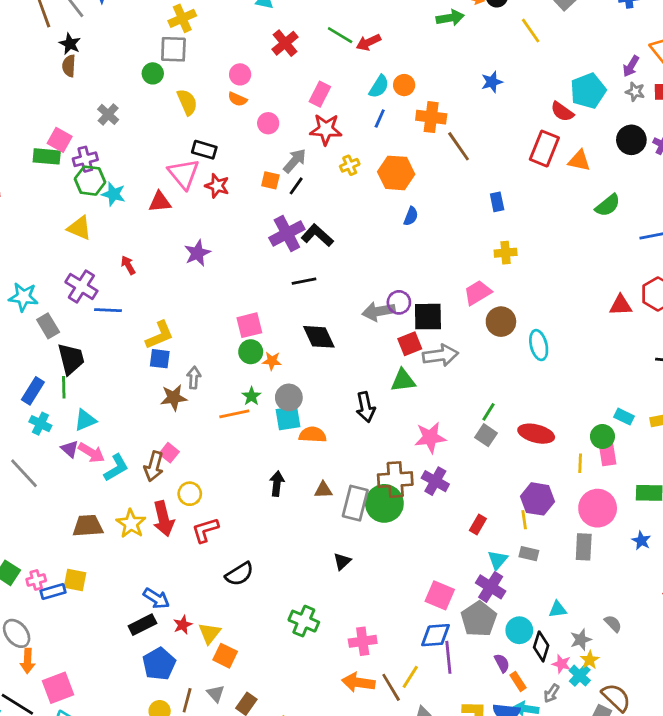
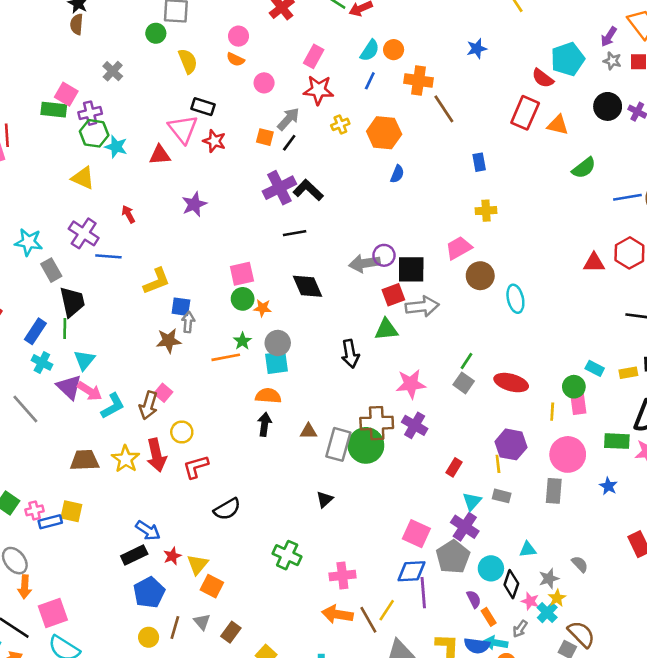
blue square: (160, 359) -> (181, 307), moved
cyan triangle: (85, 420) -> (84, 360), turned -30
orange semicircle: (313, 435) -> (268, 396), moved
purple triangle: (70, 449) -> (69, 387), size x1.5

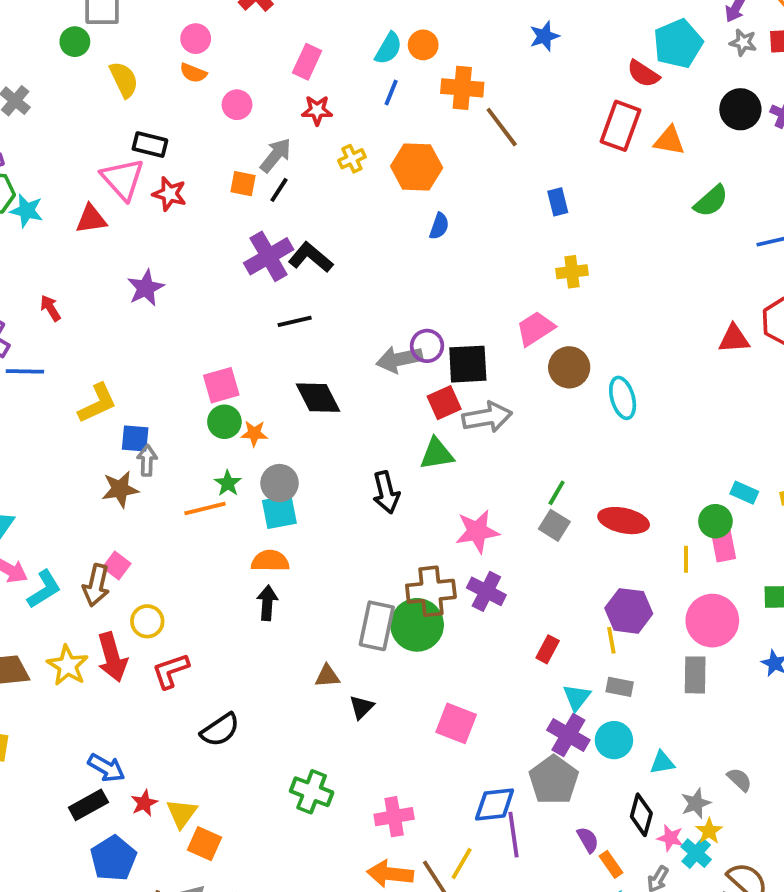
red star: (318, 90) -> (317, 110), size x0.7
brown triangle: (308, 431) -> (327, 676), moved
pink square: (416, 534) -> (456, 723), moved
cyan circle: (491, 568) -> (614, 740), moved

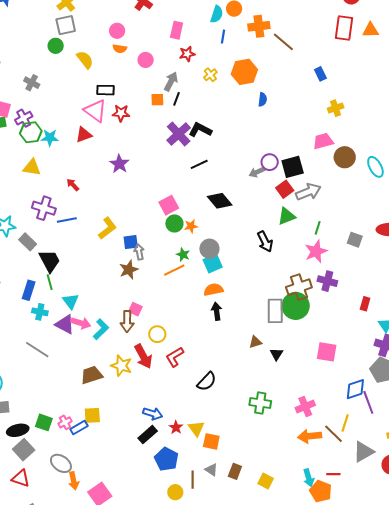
pink trapezoid: (535, 329) -> (323, 141), turned 30
gray arrow: (399, 359) -> (257, 172), size x0.7
green line: (557, 493) -> (318, 228), moved

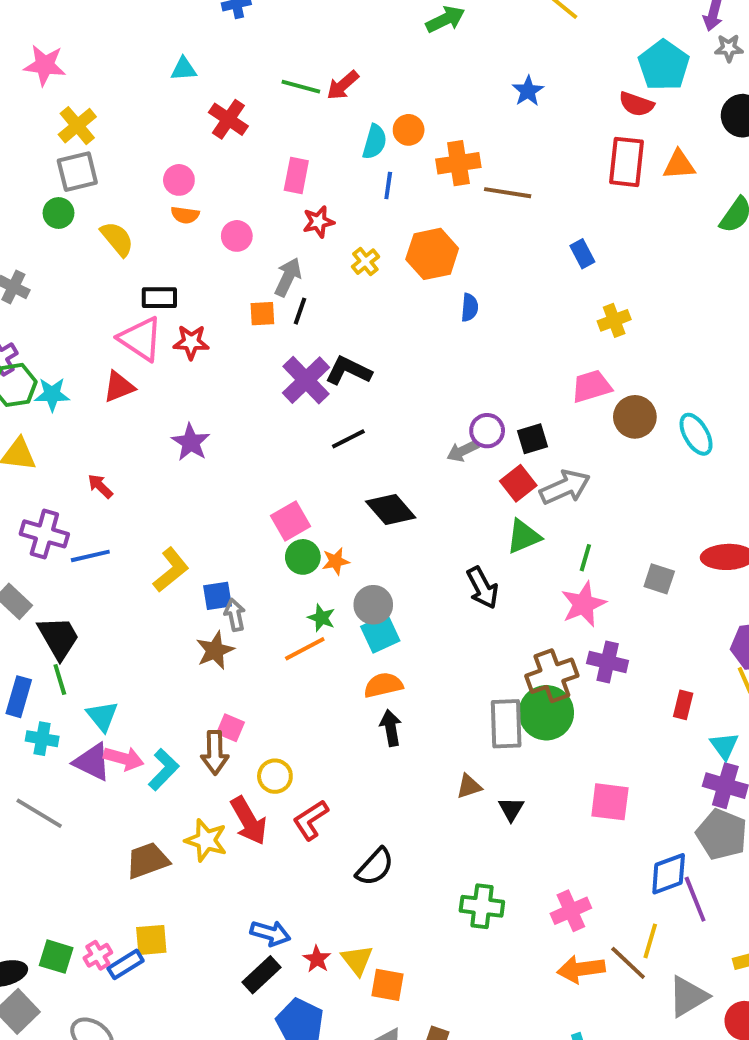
brown line: (283, 42) -> (508, 193), turned -30
black square: (293, 167) -> (533, 439), size x0.7

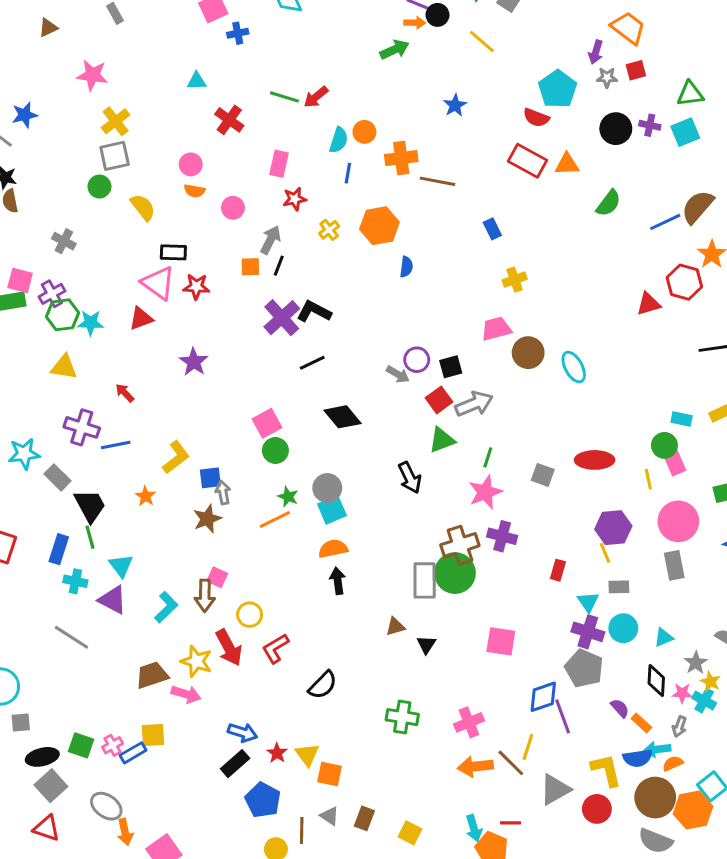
red rectangle: (626, 162) -> (527, 161), turned -69
gray arrow: (463, 451) -> (398, 374), turned -125
orange star: (336, 561) -> (146, 496), moved, turned -30
pink arrow: (124, 758) -> (186, 694), moved

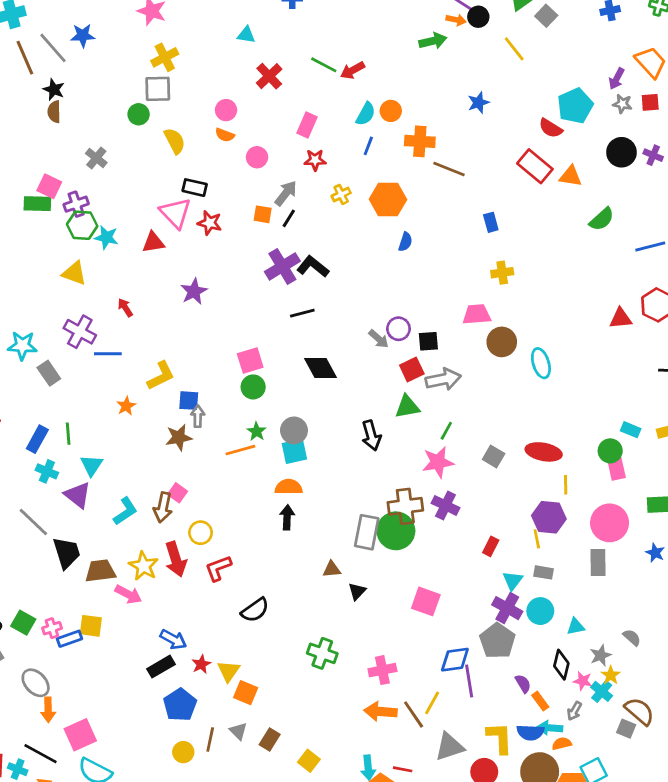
yellow line: (648, 479) -> (566, 485), moved
black trapezoid: (90, 506) -> (67, 553), moved

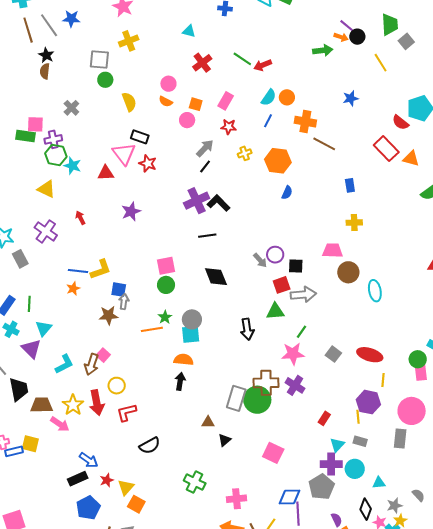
gray square: (158, 89) -> (99, 60), moved
pink square: (49, 186) -> (35, 124), turned -30
orange square: (263, 214) -> (196, 104), moved
blue line: (108, 354) -> (78, 271), moved
purple cross: (507, 608) -> (331, 464), turned -35

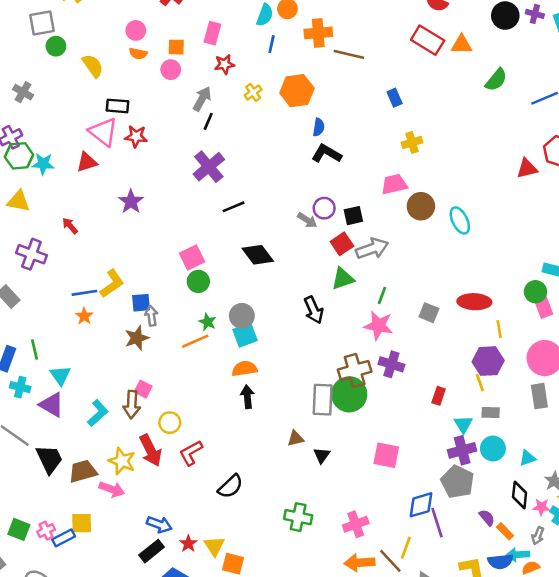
black L-shape: (218, 203) -> (326, 154), moved
pink star: (293, 354) -> (379, 325), turned 30

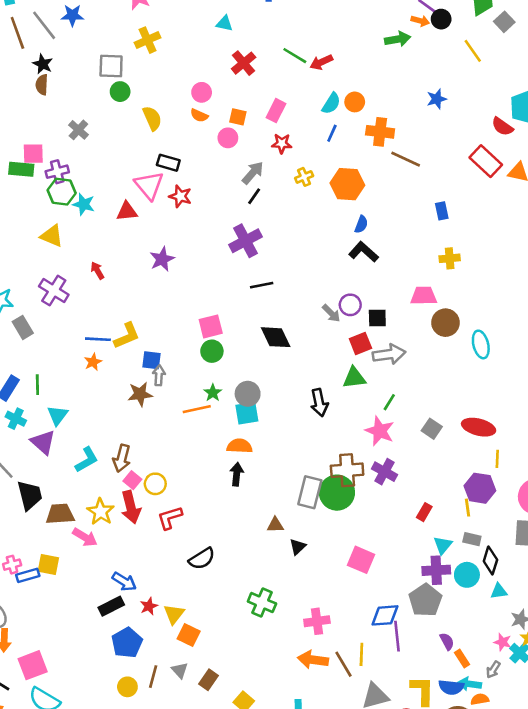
pink square: (143, 389) -> (132, 480), moved
black diamond: (520, 495) -> (490, 560), moved
yellow line: (406, 548) -> (361, 654), turned -30

